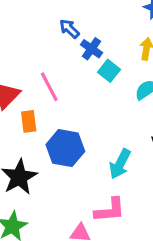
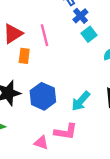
blue hexagon: (65, 148) -> (43, 96), moved

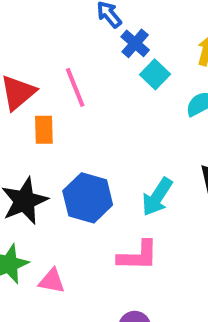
pink triangle: (41, 143) -> (52, 281), moved

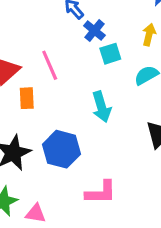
cyan square: (155, 74) -> (110, 54), turned 30
cyan arrow: (157, 197) -> (101, 107), moved, turned -48

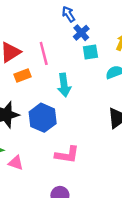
orange rectangle: (27, 98) -> (23, 75), turned 63
cyan arrow: (101, 107) -> (64, 85), moved

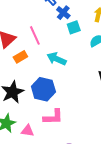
cyan arrow: (64, 85) -> (57, 59), turned 132
pink L-shape: (67, 155) -> (53, 117), moved

